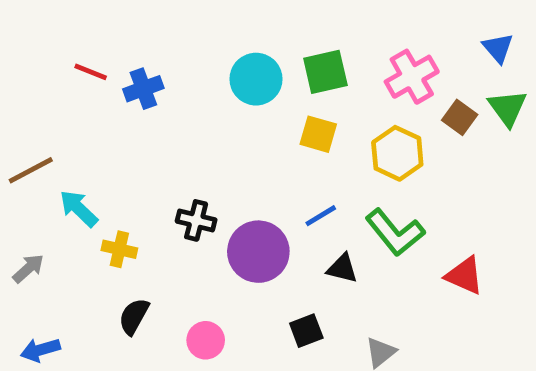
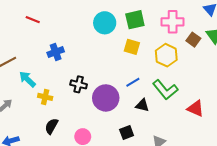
pink cross: (412, 77) -> (173, 22), turned 30
blue cross: (143, 89) -> (56, 52), moved

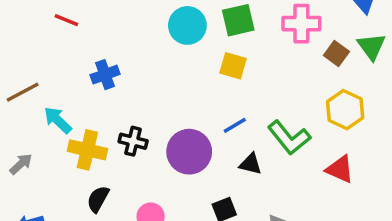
yellow hexagon: (166, 55) -> (345, 110), moved
black cross: (79, 84) -> (133, 141), moved
yellow cross: (45, 97) -> (87, 150), size x1.5

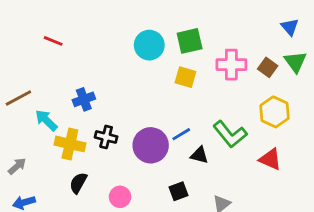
pink cross: (301, 24) -> (231, 65), moved
blue cross: (105, 75) -> (84, 99), moved
blue line: (235, 125) -> (181, 134), moved
gray arrow: (21, 164) -> (17, 166), moved

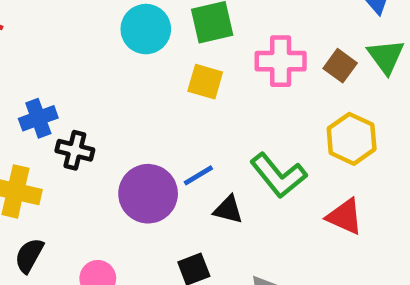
black cross: (106, 137) -> (75, 150), moved

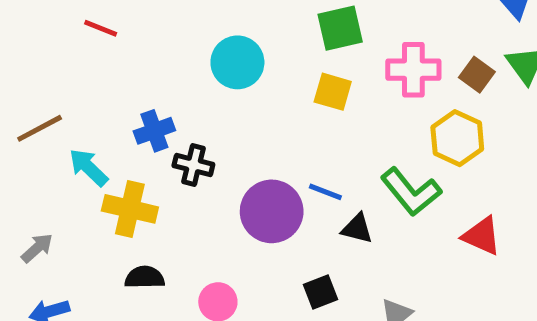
cyan circle: (146, 29) -> (237, 62), moved
yellow hexagon: (352, 139) -> (457, 138), moved
blue line: (198, 175) -> (325, 192), turned 52
black semicircle: (29, 255) -> (145, 277), turned 60

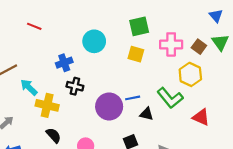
blue cross: (154, 131) -> (64, 63), moved
blue line: (325, 192) -> (133, 98), turned -32
black semicircle: (145, 277) -> (54, 135), turned 49

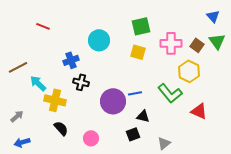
black triangle: (147, 114) -> (143, 116), moved

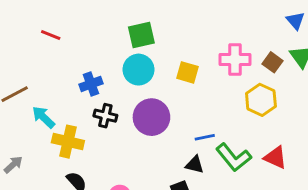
green square: (141, 26) -> (141, 35), moved
cyan circle: (99, 40) -> (139, 70), moved
blue line: (135, 93) -> (205, 137), moved
green L-shape: (170, 93) -> (234, 157), moved
purple circle: (113, 101) -> (151, 117), moved

